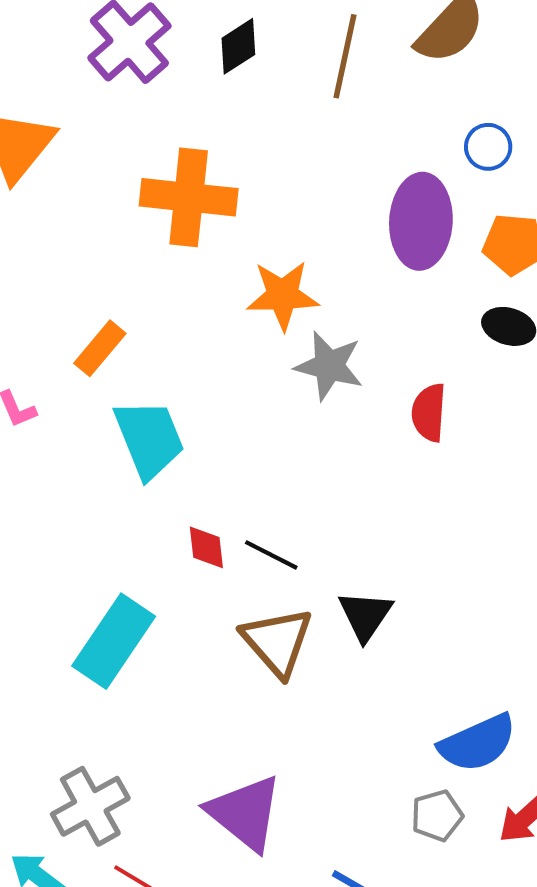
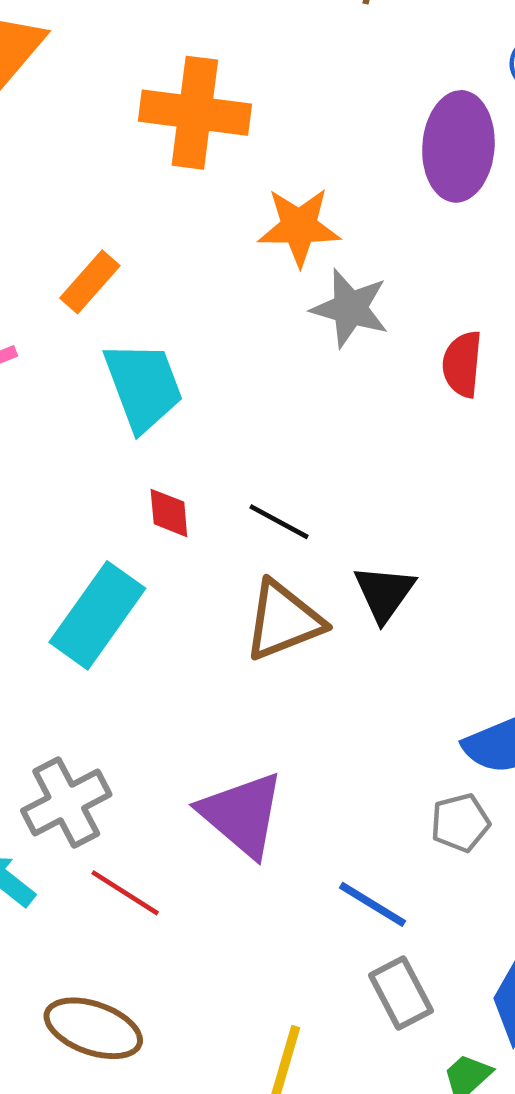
red diamond: (206, 547) -> (169, 513), moved
brown triangle: (277, 642) -> (283, 621), turned 48

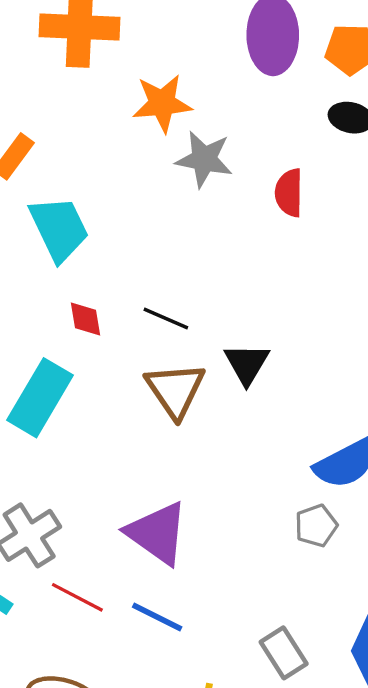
brown triangle: (283, 621) -> (175, 390), turned -38
blue line: (373, 904) -> (157, 617), moved

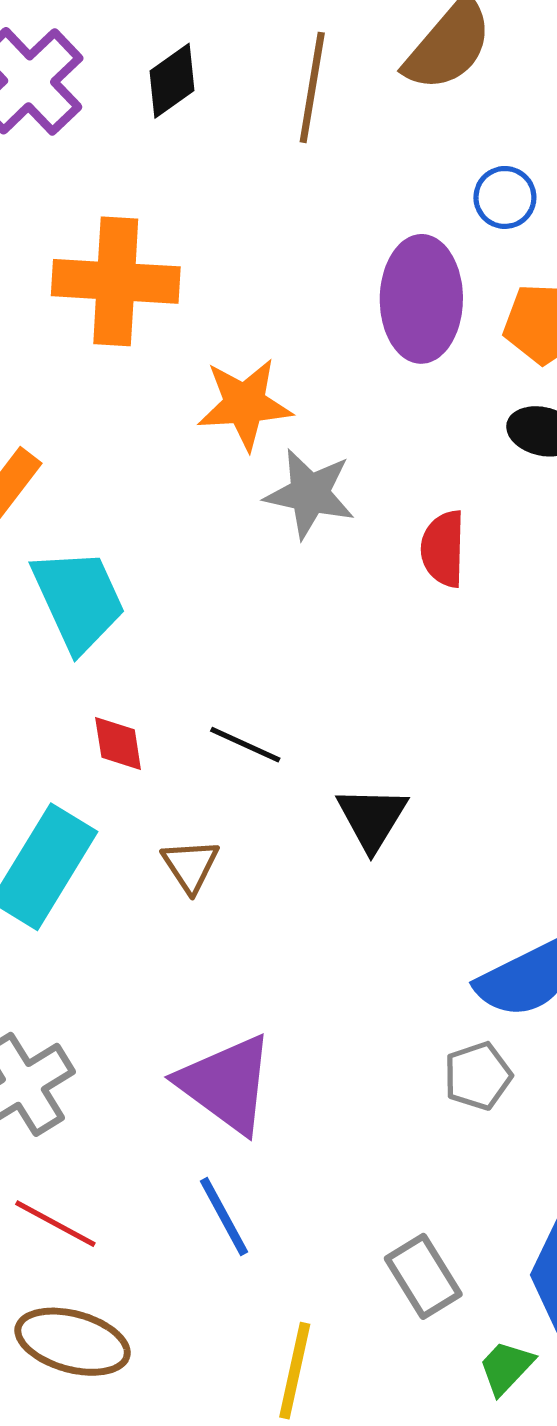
brown triangle: (175, 390) -> (190, 866), moved, size x0.6
red line: (77, 597) -> (55, 1224), moved
blue line: (157, 617) -> (224, 1217), turned 34

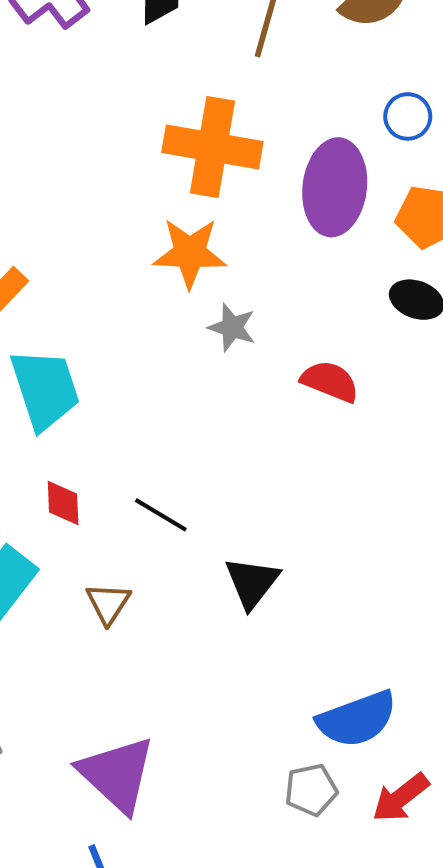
orange cross: (116, 281) -> (212, 147), moved
gray star: (310, 494) -> (232, 327), size x0.7
red semicircle: (443, 549) -> (330, 381), turned 104

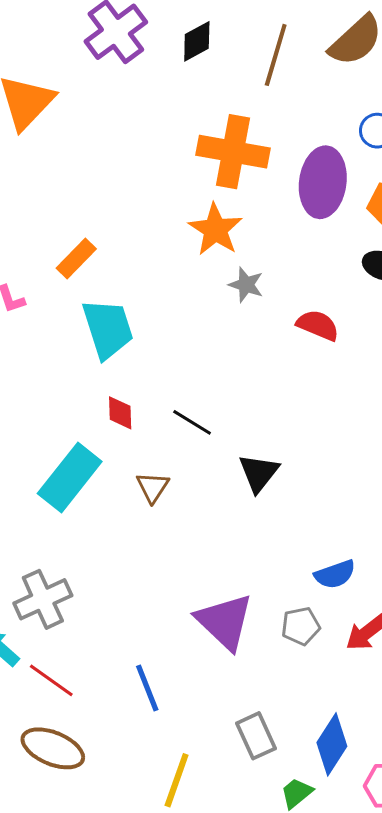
orange star: (190, 253) -> (215, 230), turned 30
blue semicircle: (357, 719) -> (335, 574), size x0.7
purple triangle: (117, 774) -> (225, 622), moved

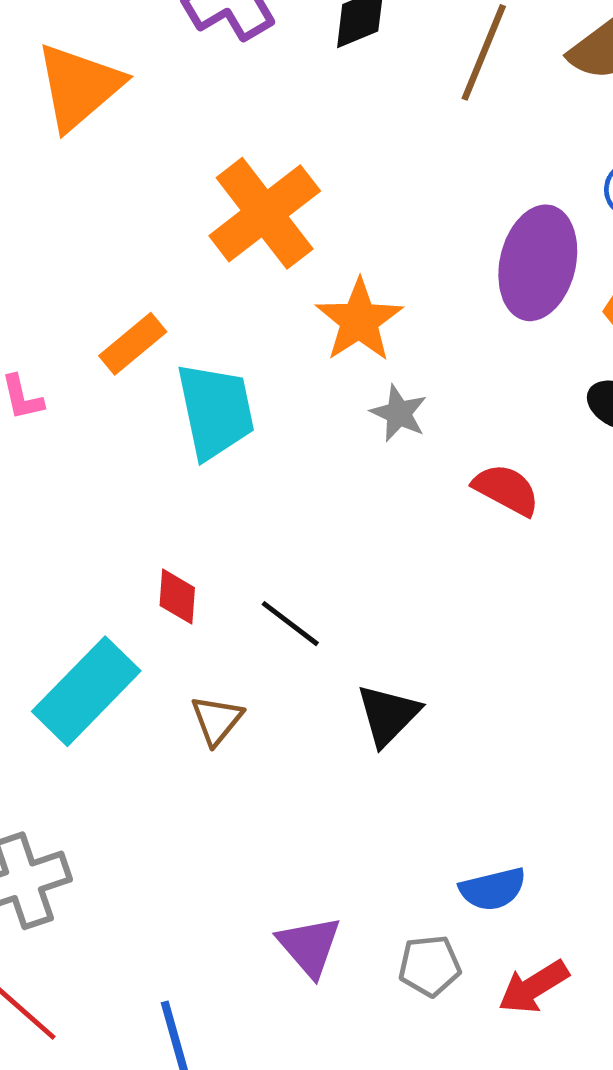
orange cross: (233, 152) -> (265, 213), moved, turned 36
cyan trapezoid: (108, 329) -> (215, 411), moved
purple triangle: (225, 622) -> (309, 946), size x0.7

